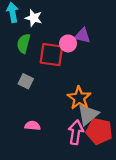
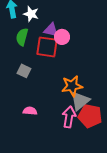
purple triangle: (82, 36) -> (51, 30), moved
orange star: (79, 98) -> (72, 86), turned 30

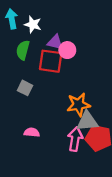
gray triangle: (80, 101) -> (87, 121), turned 35

